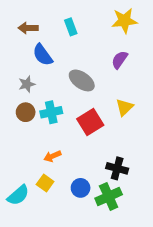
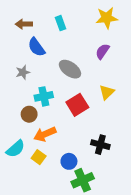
brown circle: (26, 112) -> (29, 114), moved
orange arrow: (52, 156) -> (45, 134), size x1.5
cyan semicircle: (18, 195) -> (15, 149), moved
green cross: (109, 196) -> (83, 180), moved

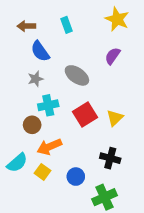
yellow star: (107, 18) -> (117, 19), turned 30
gray star: (23, 72) -> (36, 79), moved
yellow triangle: (107, 92) -> (115, 118), moved
green cross: (83, 180) -> (104, 197), moved

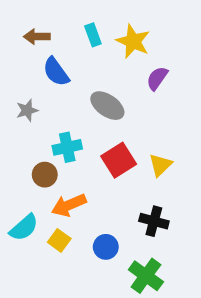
yellow star: (117, 19) -> (133, 41), moved
gray star: (36, 79) -> (27, 110), moved
green cross: (104, 197) -> (146, 276), turned -30

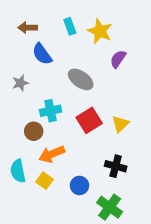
cyan semicircle: (24, 228) -> (18, 171), turned 120

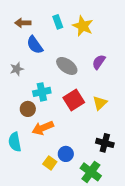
purple semicircle: (118, 59) -> (99, 62), moved
black cross: (116, 166) -> (105, 143), moved
yellow square: (44, 181) -> (50, 163), moved

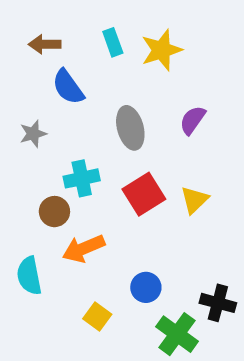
yellow star: (83, 26) -> (161, 50), turned 30
gray ellipse: (67, 66) -> (130, 128), turned 40
black cross: (105, 143) -> (218, 303), moved
blue circle: (66, 154) -> (146, 287), moved

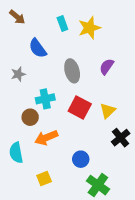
brown arrow: (45, 44) -> (17, 17), moved, turned -140
red square: (144, 194) -> (80, 107), turned -30
black cross: (218, 303) -> (121, 138), moved, turned 36
yellow square: (97, 317) -> (44, 179), moved, turned 32

